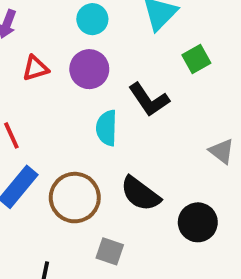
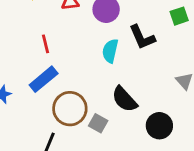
brown circle: (75, 198) -> (70, 109), moved
gray square: (110, 251) -> (98, 123), moved

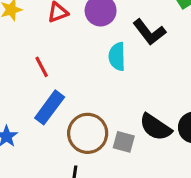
black semicircle: (124, 99) -> (156, 127), moved

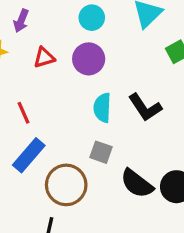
black L-shape: (149, 32) -> (145, 107), moved
gray square: (124, 142) -> (101, 152), moved

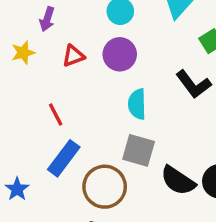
black L-shape: (145, 107) -> (193, 84), moved
gray square: (101, 152) -> (139, 150), size x1.4

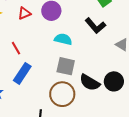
cyan semicircle: (137, 104) -> (63, 39), turned 108
brown circle: (105, 187) -> (62, 94), moved

